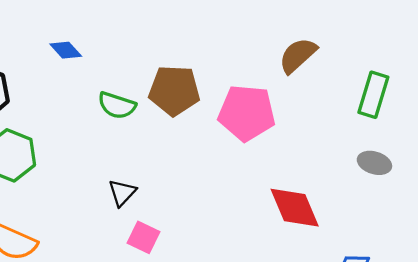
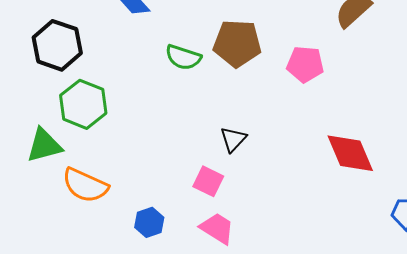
pink pentagon: (247, 113) -> (305, 64), size x0.7
black triangle: (122, 193) -> (233, 139), moved

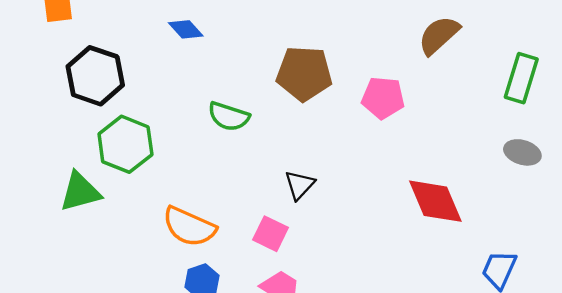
green semicircle: (183, 57) -> (229, 116), moved
orange semicircle: (85, 185) -> (189, 227), moved

